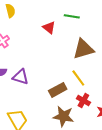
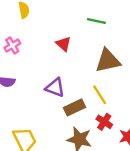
red triangle: (49, 28) -> (64, 44), moved
purple triangle: (21, 77) -> (55, 88), moved

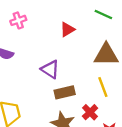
red triangle: (64, 44) -> (67, 29), turned 35
yellow line: (100, 95) -> (103, 87), moved

